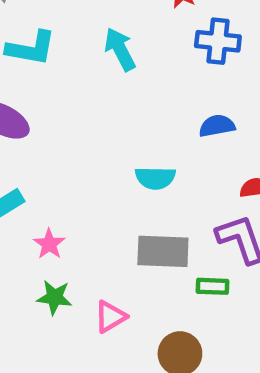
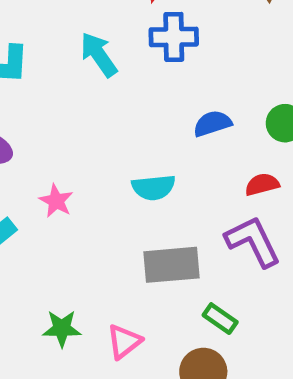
blue cross: (218, 41) -> (174, 37), moved
pink star: (49, 244) -> (56, 201), moved
green rectangle: (212, 286) -> (220, 319), moved, turned 40

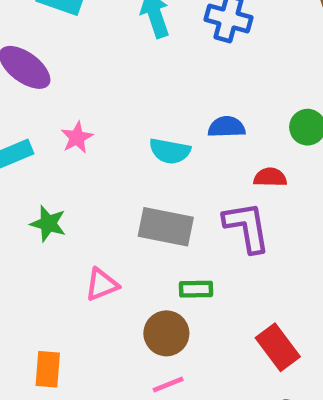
blue semicircle: (212, 124) -> (227, 127), moved
green rectangle: (220, 319) -> (196, 289), turned -52
green star: (62, 328) -> (48, 224), moved

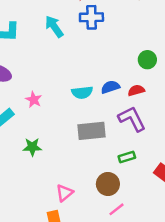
blue semicircle: (227, 127) -> (110, 87), moved
pink triangle: (102, 285) -> (65, 193), moved
green rectangle: (196, 289) -> (127, 157), moved

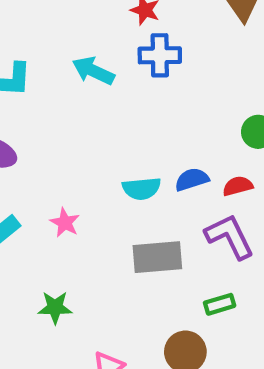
cyan arrow: (54, 26) -> (93, 71), turned -30
pink star: (34, 100) -> (65, 223), moved
green star: (32, 147) -> (55, 308), moved

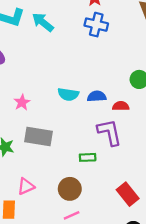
cyan arrow: (93, 71) -> (43, 22), moved
gray rectangle: (157, 257) -> (39, 136), moved
green rectangle: (220, 304) -> (88, 157), moved

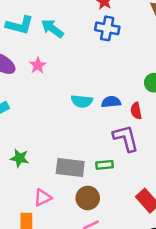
pink star: (22, 102) -> (38, 65), moved
red semicircle: (121, 106) -> (136, 111), turned -98
gray rectangle: (39, 136) -> (70, 168), moved

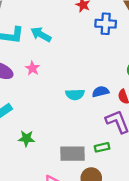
blue cross: (107, 28) -> (106, 24), moved
green star: (20, 158) -> (26, 138), moved

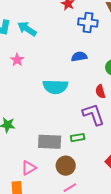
blue semicircle: (101, 92) -> (79, 57), moved
cyan semicircle: (75, 94) -> (55, 87), size x1.4

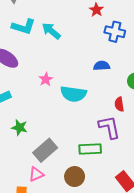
pink star: (17, 60) -> (46, 79), moved
green rectangle: (78, 138) -> (90, 149), size x1.5
gray rectangle: (50, 142) -> (45, 150), moved, turned -50

